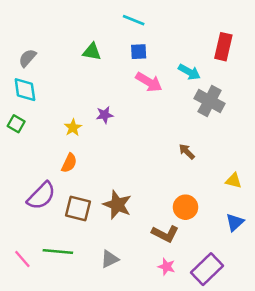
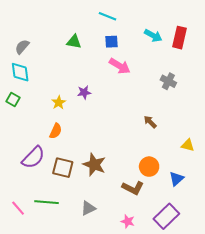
cyan arrow: (189, 72) -> (153, 36), moved
gray cross: (210, 101) -> (168, 81), size x0.7
blue triangle: (235, 222) -> (177, 179), moved
pink star: (167, 267) -> (128, 221), moved

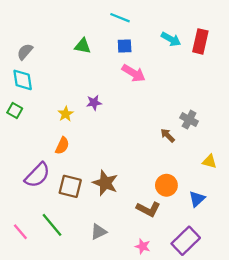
gray cross: (168, 81) -> (189, 120), moved
green line: (47, 202) -> (52, 225), turned 45

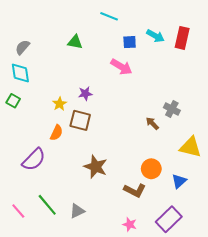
blue square: (125, 46) -> (130, 42), moved
yellow triangle: (209, 161) -> (190, 147), size x1.6
brown square: (70, 186) -> (80, 120), moved
gray triangle: (99, 232) -> (77, 211), moved

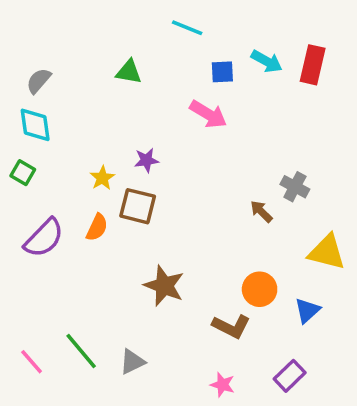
purple semicircle: (34, 160) -> (44, 238), moved
purple rectangle: (169, 219) -> (290, 376), size x0.7

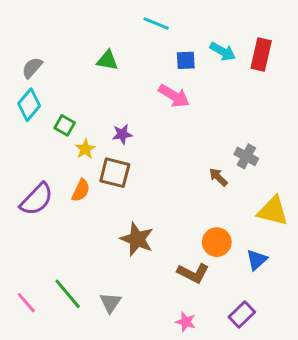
cyan diamond: (35, 125) -> (29, 105), turned 48
green square: (23, 173) -> (65, 125), moved
gray triangle: (132, 362) -> (110, 303), turned -30

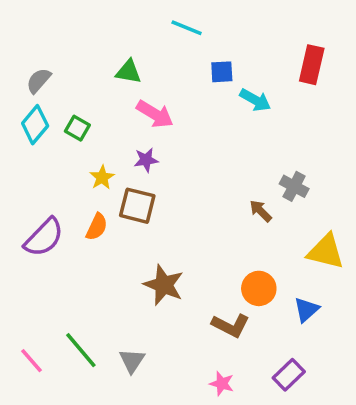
cyan arrow: (223, 52) -> (255, 100), moved
pink arrow: (174, 96) -> (155, 114), moved
green square: (65, 125) -> (77, 128), moved

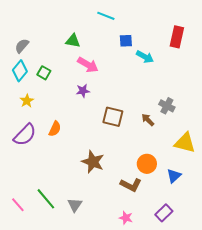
yellow star: (102, 177) -> (27, 101), moved
brown square: (137, 206) -> (113, 117), moved

